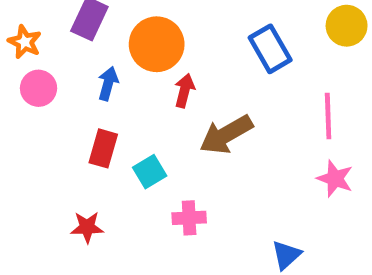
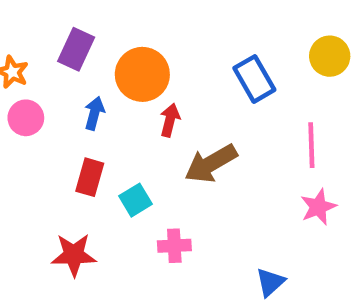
pink star: (335, 179) -> (318, 207), turned 30
red star: (87, 227) -> (74, 255), size x1.4

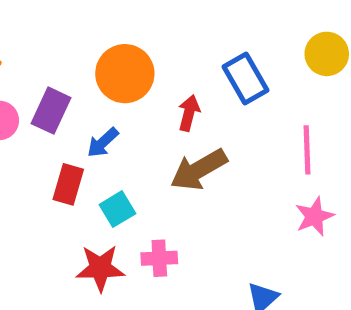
purple rectangle: (76, 49) -> (51, 111), moved
blue arrow: (94, 113) -> (103, 143), moved, turned -148
red arrow: (170, 120) -> (189, 113), moved
red star: (74, 255) -> (100, 268), moved

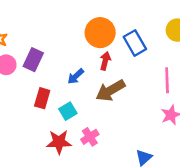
orange circle: (125, 74) -> (100, 33), moved
blue arrow: (103, 143) -> (76, 76), moved
pink cross: (159, 258) -> (90, 137), turned -30

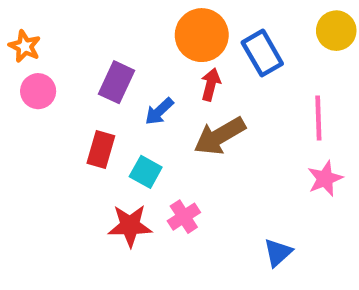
purple rectangle: (33, 60) -> (117, 82), moved
cyan square: (68, 111) -> (146, 172), turned -30

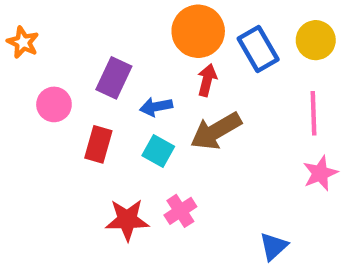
yellow circle: (336, 31) -> (316, 40), moved
pink circle: (38, 91) -> (54, 104), moved
blue arrow: (159, 111) -> (156, 107), turned 32
cyan square: (146, 172) -> (158, 151), moved

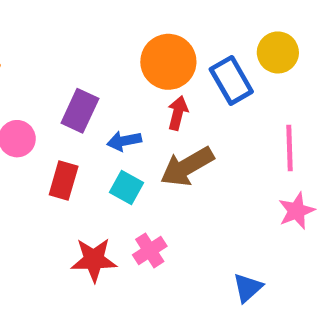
yellow circle: (316, 40) -> (278, 52), moved

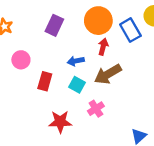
purple rectangle: (80, 111) -> (54, 25), moved
pink cross: (150, 250) -> (96, 109), moved

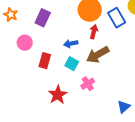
purple rectangle: (54, 25) -> (43, 18), moved
red star: (60, 122) -> (58, 95), turned -30

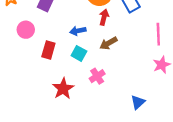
brown arrow: (98, 55) -> (108, 43), size x0.7

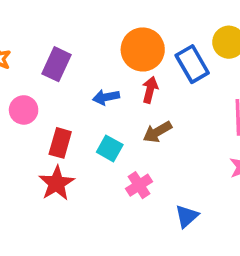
blue arrow: (78, 31) -> (106, 97), moved
red star: (63, 89) -> (57, 183), moved
blue triangle: (138, 102) -> (187, 216), moved

